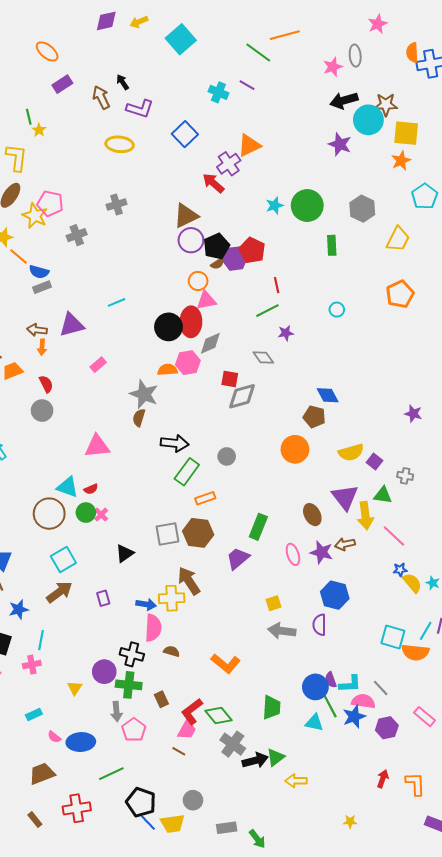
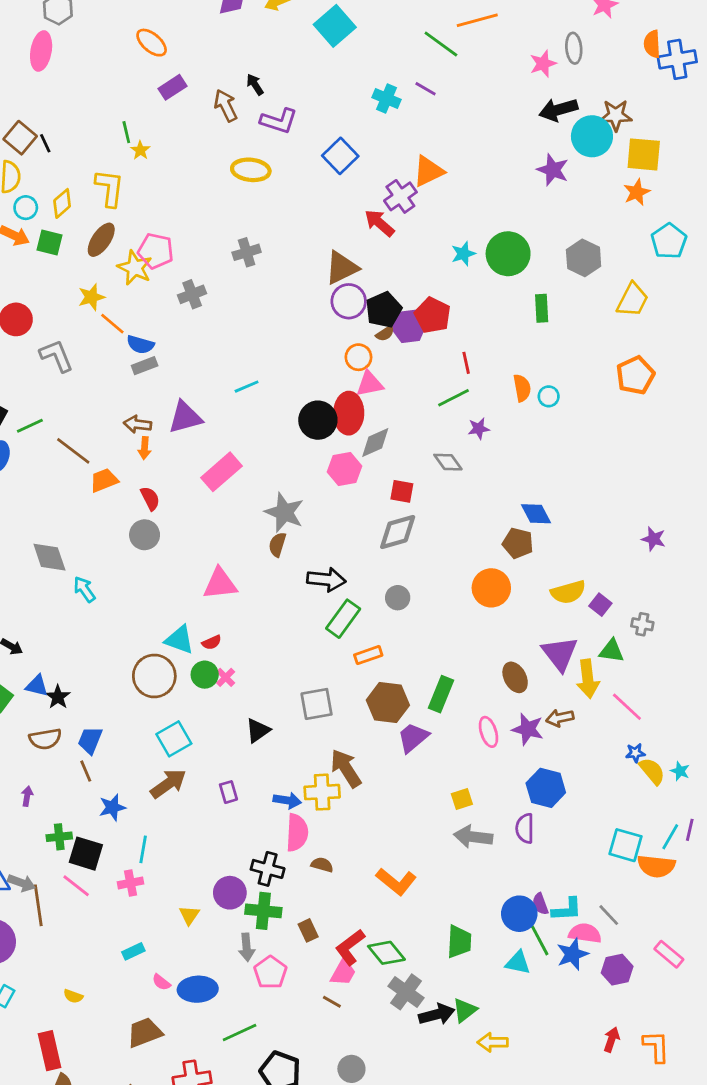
pink rectangle: (98, 365) -> (221, 472), size x1.8
orange semicircle: (167, 370) -> (522, 388), moved, turned 84
gray diamond: (242, 396) -> (398, 532), moved
brown hexagon: (198, 533) -> (388, 703), moved

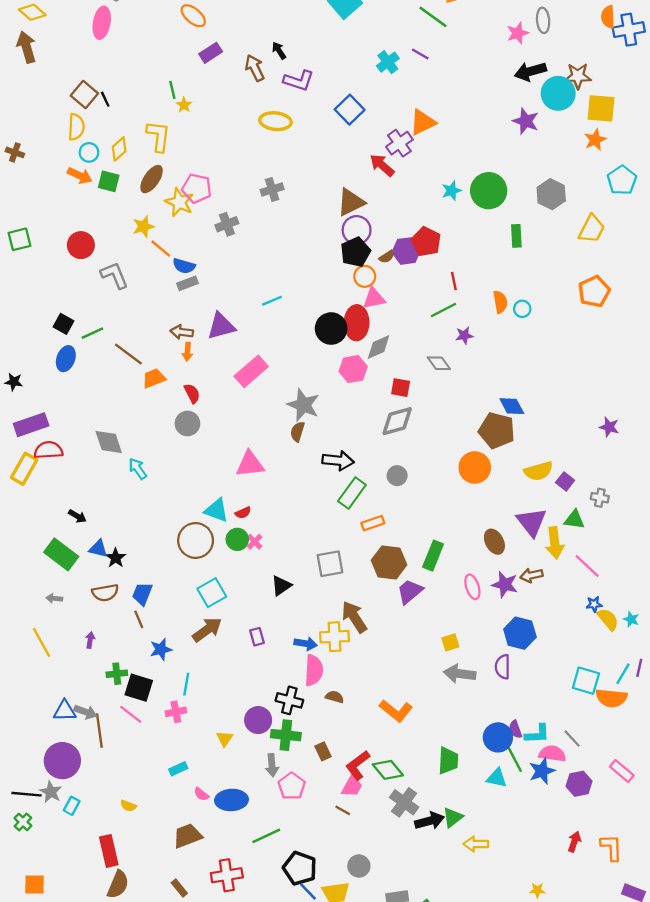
cyan cross: (386, 99) -> (388, 62), turned 30
black pentagon: (384, 310) -> (355, 252), moved
brown pentagon: (518, 543) -> (497, 430), size x1.4

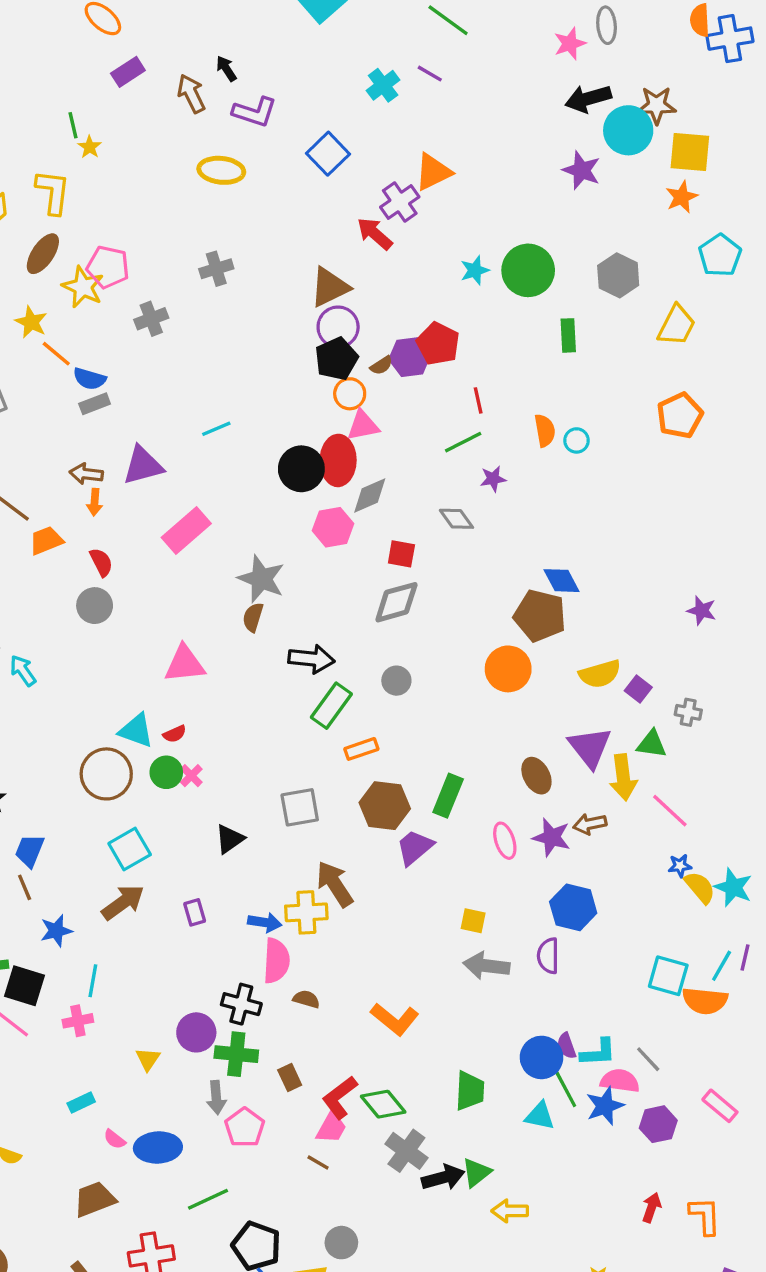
yellow star: (143, 227) -> (31, 322), turned -30
cyan star: (631, 619) -> (733, 887), size x1.6
yellow square: (450, 642) -> (473, 921), turned 30

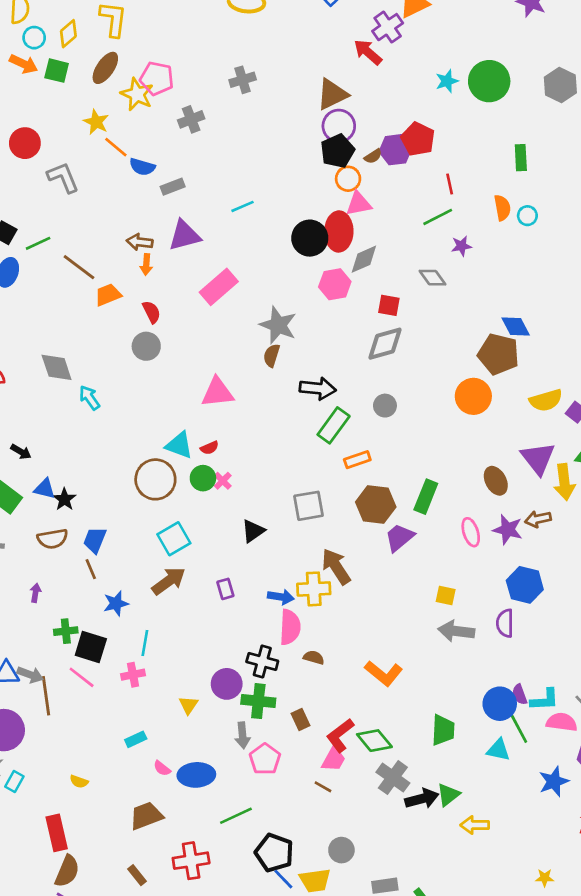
green rectangle: (568, 335) -> (521, 158), moved
gray rectangle: (95, 404) -> (173, 187), moved
blue star: (605, 1106) -> (554, 781), moved

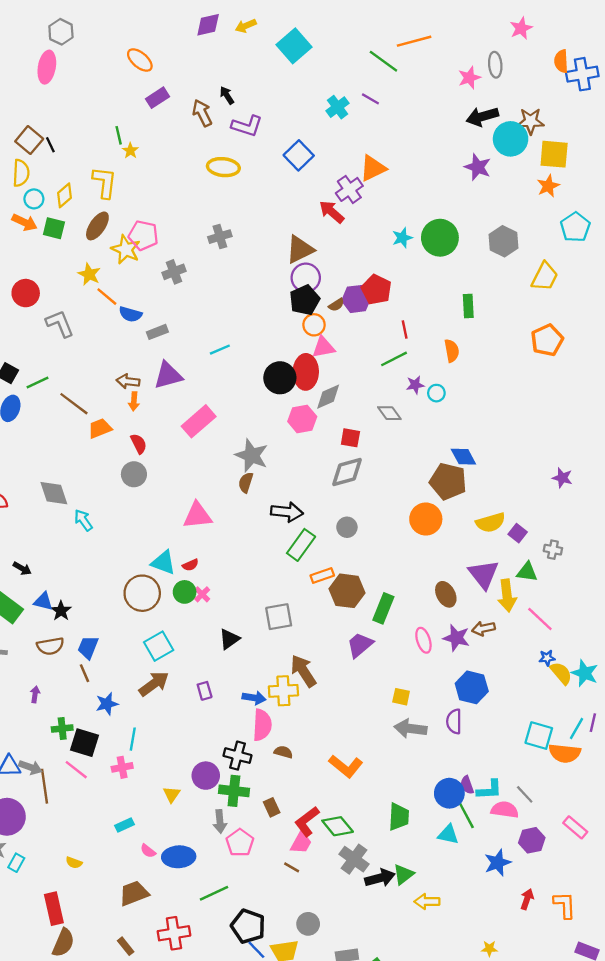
cyan circle: (527, 216) -> (436, 393), moved
brown hexagon: (376, 505) -> (347, 591), moved

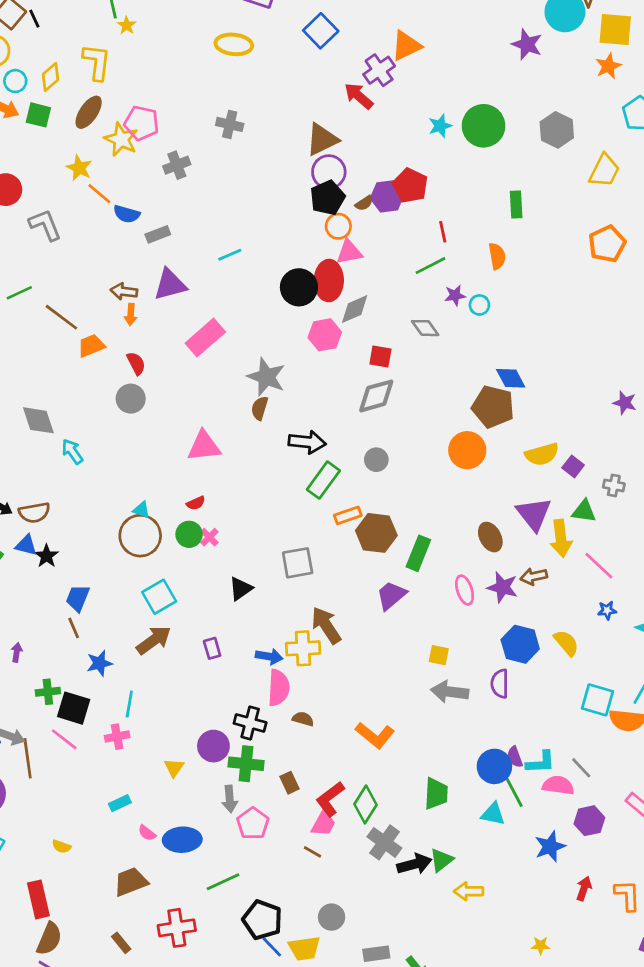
gray cross: (220, 237) -> (230, 124), turned 30
cyan triangle: (163, 563) -> (142, 510), moved, size x0.6
brown semicircle: (50, 646) -> (34, 513), moved
yellow semicircle: (561, 673) -> (566, 643), moved
green diamond: (338, 826) -> (365, 804), turned 72

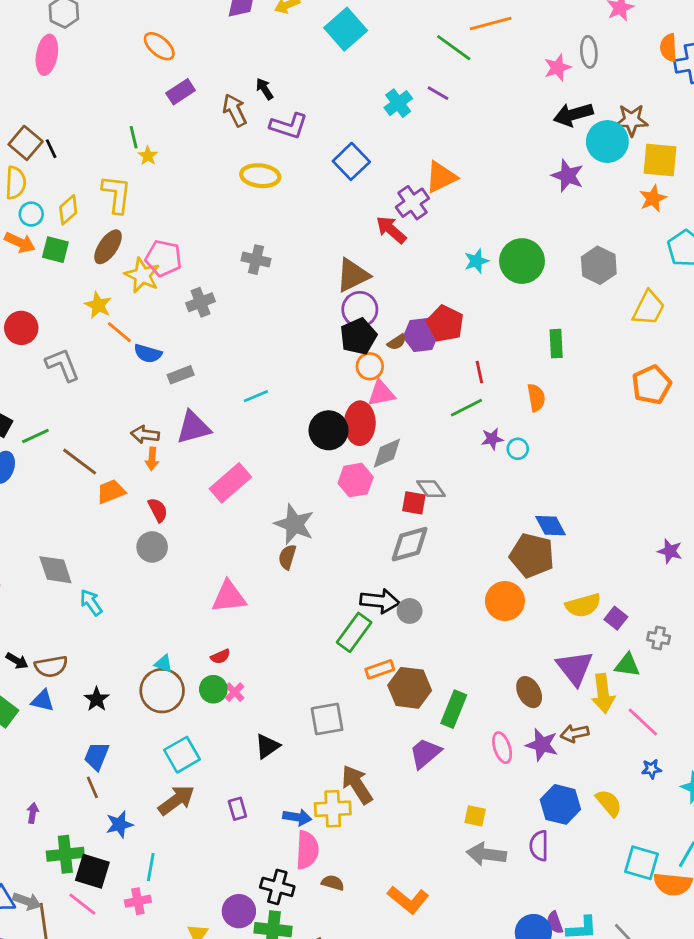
gray diamond: (425, 328) -> (431, 489), moved
black arrow: (307, 442) -> (380, 601), moved
black star: (47, 556) -> (97, 699), moved
green cross: (48, 692) -> (65, 854), size x1.4

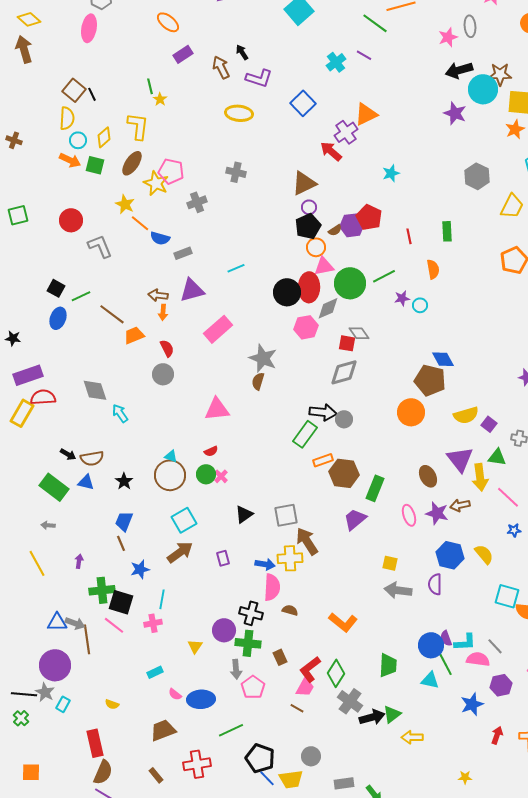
green circle: (522, 261) -> (350, 283), moved
purple circle: (360, 309) -> (309, 207), size x0.6
red line: (479, 372) -> (409, 236), moved
gray square: (327, 719) -> (286, 515), moved

